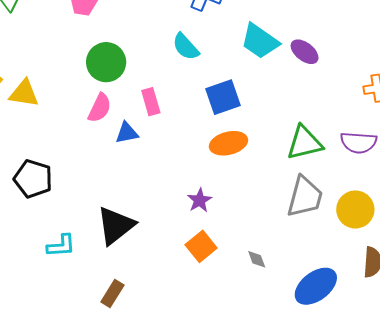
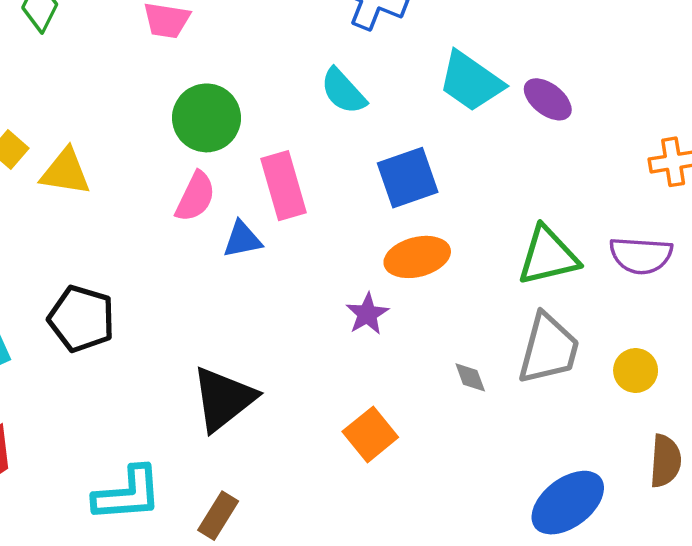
pink rectangle: (151, 102) -> (284, 186), size x1.4
purple star: (200, 200) -> (367, 314), moved
yellow circle: (355, 209) -> (636, 371), size x0.7
cyan L-shape: (61, 246) -> (128, 494), moved, size x1.4
gray diamond: (257, 259) -> (470, 377), moved

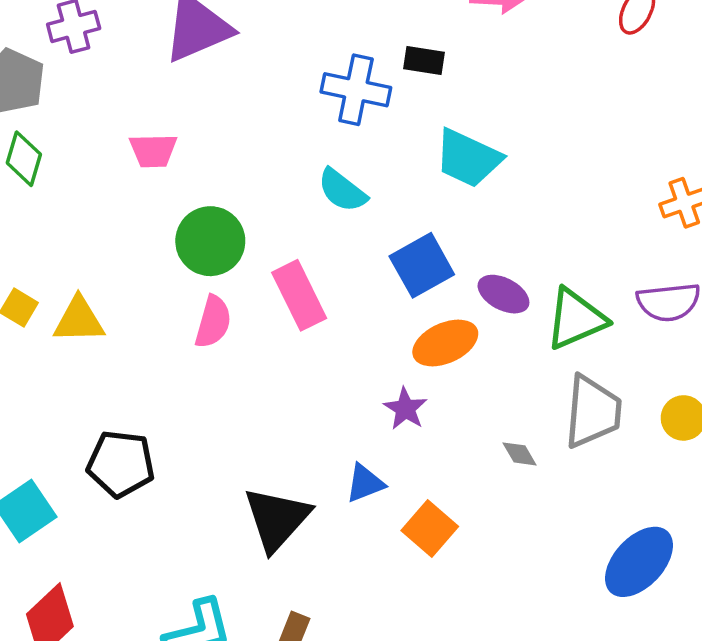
purple ellipse: (548, 99) -> (503, 294), moved
blue triangle: (242, 239) -> (365, 483), moved

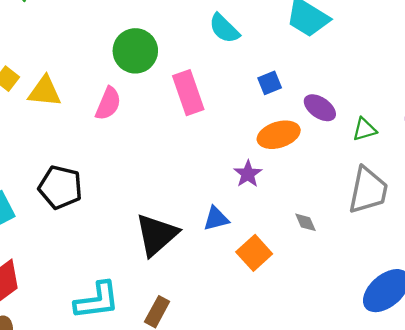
blue square: (422, 265) -> (270, 83), size x0.6
green triangle: (576, 319) -> (364, 129), size x0.6
pink semicircle: (213, 322) -> (108, 104), moved
gray diamond: (519, 454) -> (305, 222), moved

